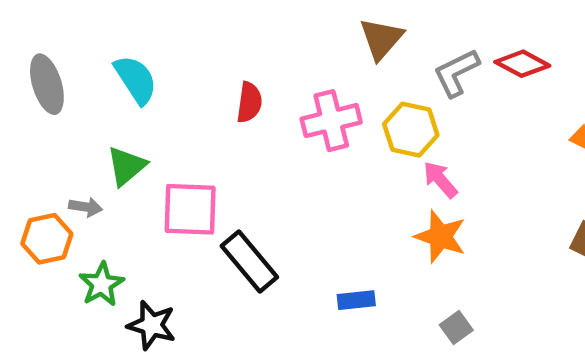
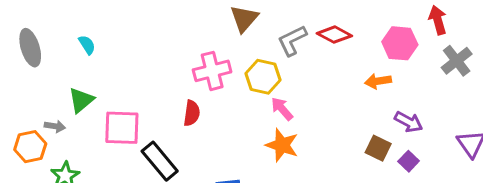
cyan semicircle: (136, 80) -> (87, 45), size x0.6
red semicircle: (249, 102) -> (192, 113), moved

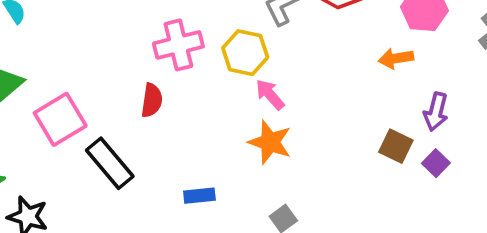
purple arrow: (409, 122) -> (436, 112), turned 76
pink square: (122, 128) -> (60, 119), turned -33

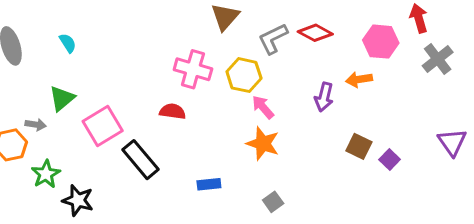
pink cross: (178, 45) -> (193, 69), turned 30
red semicircle: (152, 100) -> (173, 111), turned -90
purple arrow: (436, 112) -> (324, 97), moved

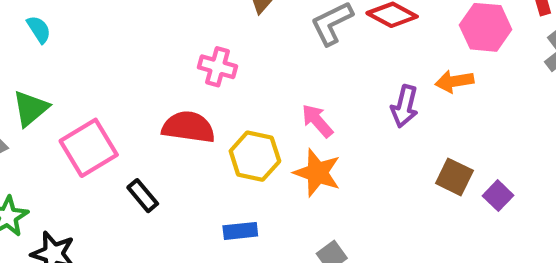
pink cross: (193, 69) -> (218, 67), size x0.7
yellow hexagon: (244, 75) -> (255, 156), moved
red semicircle: (173, 111) -> (188, 127), size x1.4
black rectangle: (141, 160) -> (143, 196), size x0.6

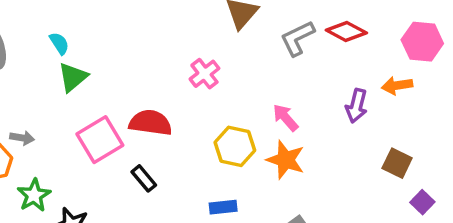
pink cross: (218, 67) -> (205, 74), turned 36
green triangle: (30, 108) -> (73, 77), moved
red semicircle: (188, 127) -> (150, 123), moved
purple square: (498, 196) -> (422, 202), moved

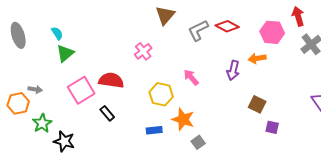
orange star: (286, 160) -> (183, 119), moved
purple square: (422, 202) -> (272, 127), turned -32

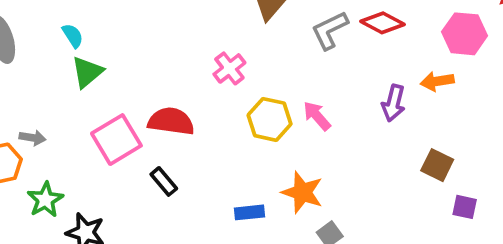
yellow hexagon: (161, 94) -> (270, 119), moved

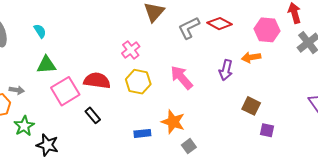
green triangle: (87, 72) -> (46, 65), moved, turned 36
pink arrow: (317, 116) -> (181, 77), size x1.4
yellow hexagon: (270, 119) -> (138, 82), moved

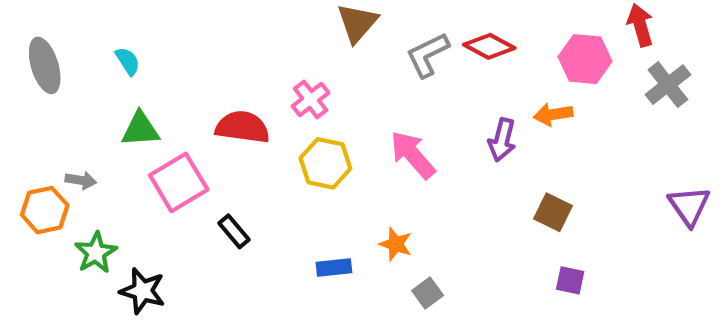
red semicircle: (97, 81) -> (242, 127), moved
orange star: (173, 122) -> (396, 244), size x0.7
purple square: (267, 130) -> (570, 280), moved

